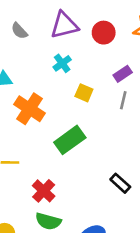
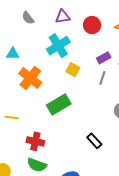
purple triangle: (64, 25) -> (63, 17), size x0.7
cyan cross: (62, 63) -> (58, 46), size x1.6
red cross: (44, 191) -> (35, 141), turned -36

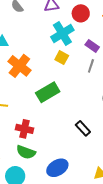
cyan cross: (58, 46) -> (62, 33), moved
purple rectangle: (104, 58) -> (92, 46), turned 64

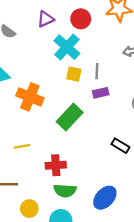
purple rectangle: (92, 46) -> (101, 93), moved, turned -32
gray line: (91, 66) -> (97, 71), moved

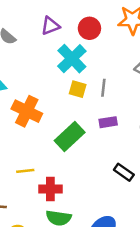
purple rectangle: (101, 93) -> (108, 122), moved
yellow line: (22, 146) -> (25, 171), moved

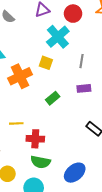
yellow square: (78, 89) -> (46, 63), moved
orange cross: (27, 111) -> (20, 76), turned 35
green rectangle: (70, 137) -> (53, 98), size x0.6

